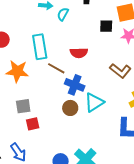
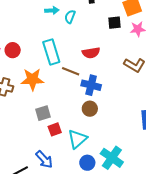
cyan triangle: (94, 102) -> (77, 139), moved

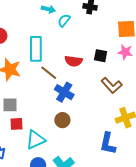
black square: (115, 23) -> (101, 56), moved
brown circle: (90, 109) -> (62, 120), moved

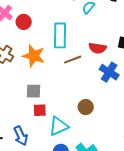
brown line: (49, 73) -> (73, 60), turned -60
blue cross: (64, 92) -> (109, 72), moved

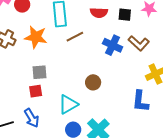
red semicircle: (98, 48) -> (99, 13), moved
red square: (40, 110) -> (36, 91), moved

